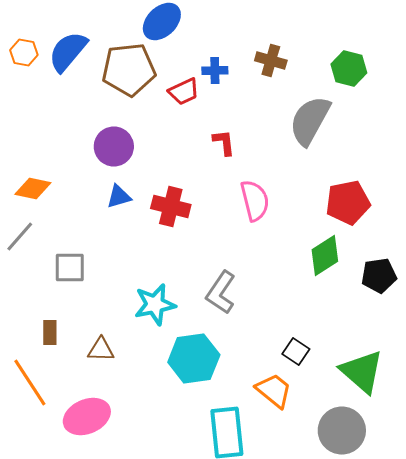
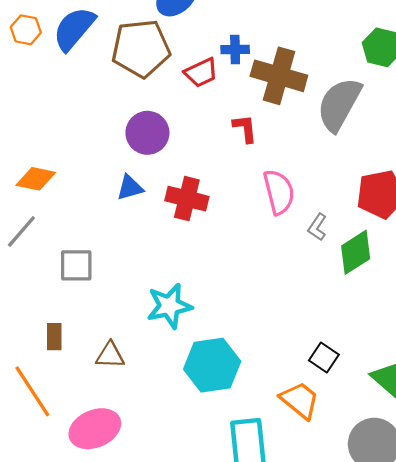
brown cross: (271, 60) -> (279, 76), moved, size x1.6
purple circle: (114, 146) -> (147, 133), moved
gray L-shape: (221, 292) -> (317, 227), moved, size x0.6

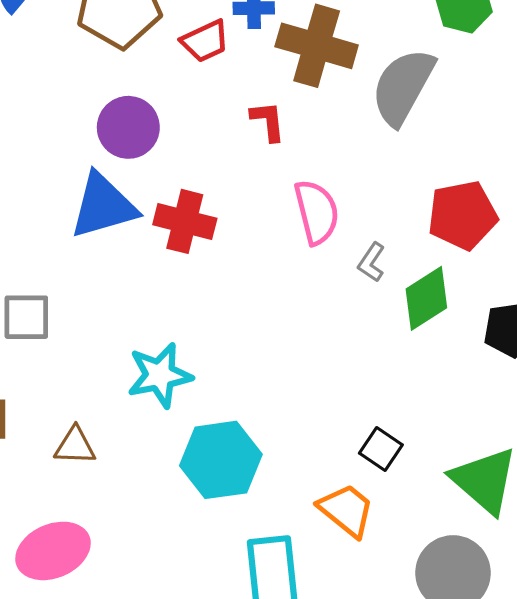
blue triangle: (130, 188) -> (103, 206), size x1.8

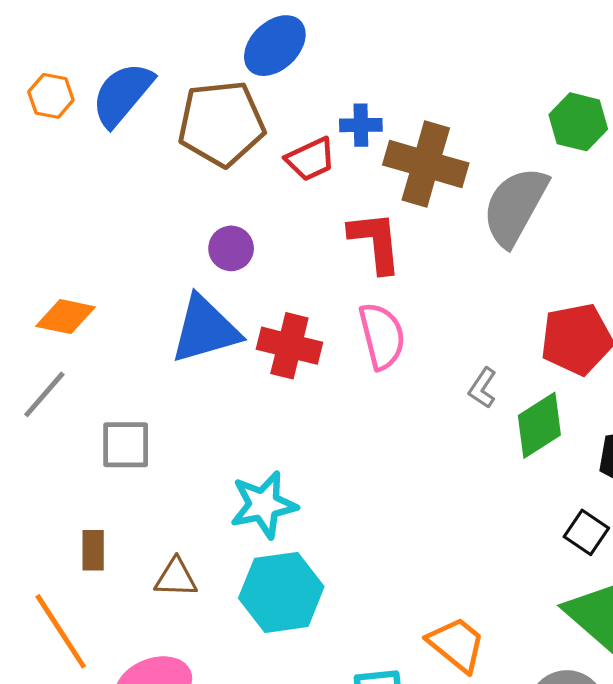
red L-shape: (268, 121) -> (375, 242), size x1.5
purple circle: (128, 127) -> (231, 248), size x0.7
pink semicircle: (317, 212) -> (382, 336), moved
black square: (381, 449) -> (586, 532), moved
cyan hexagon: (221, 460) -> (281, 592), moved

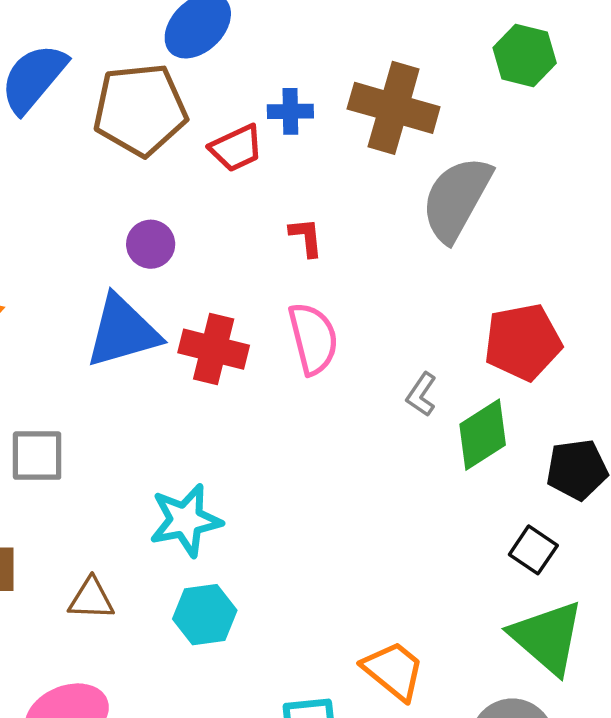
green hexagon: (578, 122) -> (525, 55), moved
brown cross: (426, 164) -> (394, 108), moved
red L-shape: (375, 242) -> (306, 237), size x0.6
cyan hexagon: (281, 592) -> (205, 615), size x0.7

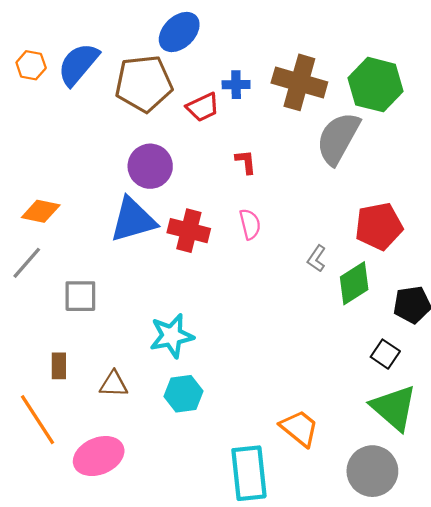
green hexagon: (525, 55) -> (376, 85), moved, size x1.4
purple circle: (151, 244) -> (150, 166), size x1.5
pink semicircle: (313, 339) -> (250, 224), size x0.7

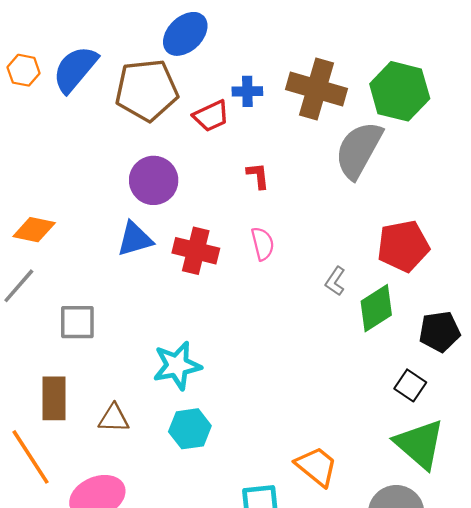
blue triangle: (133, 220) -> (135, 239), size x0.7
brown rectangle: (59, 366) -> (54, 398), size x1.5

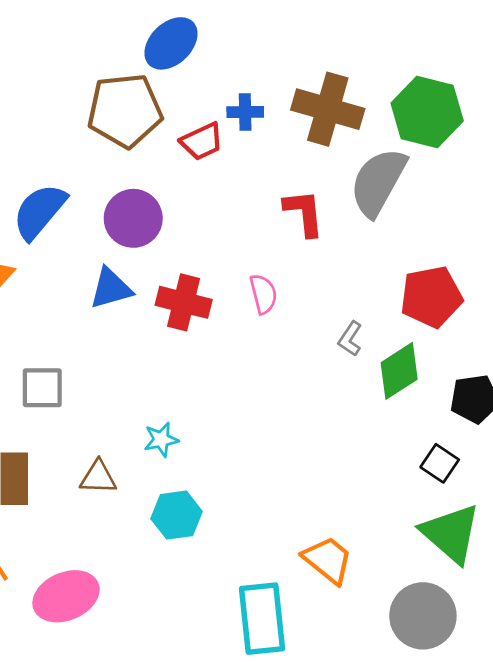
blue semicircle: (75, 69) -> (39, 211), moved
red L-shape: (258, 176) -> (304, 213), moved, size x1.5
cyan star: (177, 366) -> (161, 440), size x0.6
brown triangle: (114, 418) -> (98, 477), moved

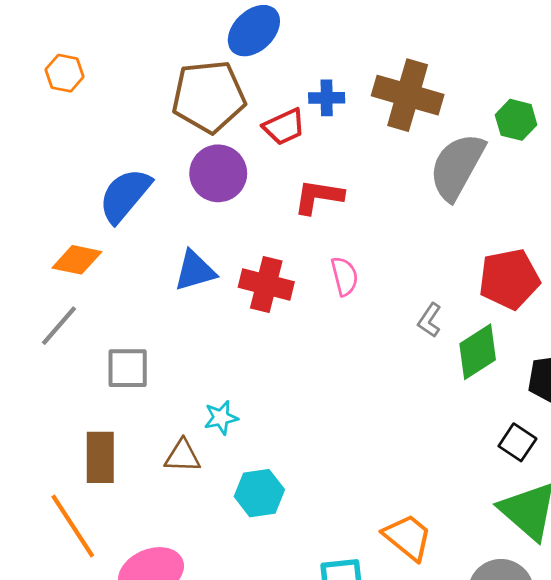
green hexagon: (427, 112) -> (516, 120), moved, size x0.6
red L-shape: (304, 213) -> (318, 197), moved, turned -75
purple circle: (133, 218) -> (218, 173), moved
cyan star: (161, 440) -> (221, 418), moved

